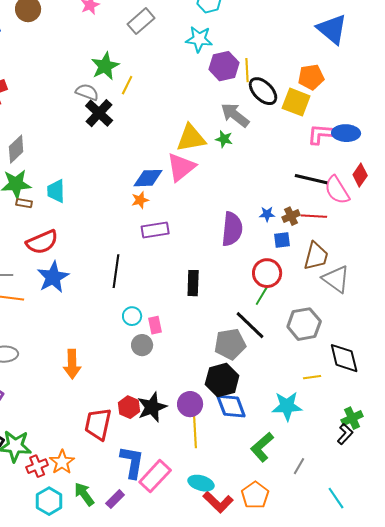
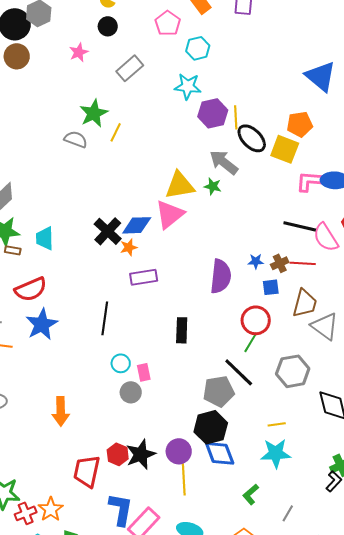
black cross: (99, 113) -> (108, 231), moved
yellow line: (312, 377) -> (277, 424), moved
green L-shape: (262, 447) -> (251, 494), size x0.7

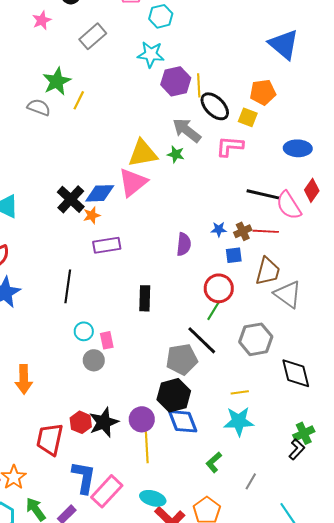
yellow square: (285, 149) -> (248, 117), size x0.7
pink L-shape: (310, 181) -> (230, 146), moved
purple semicircle: (221, 276) -> (184, 244), size x0.7

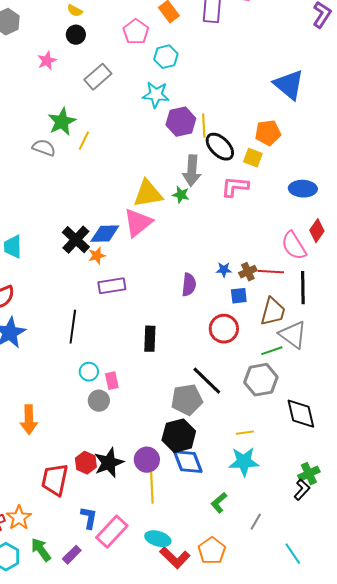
gray arrow: (187, 130) -> (192, 171), turned -124
black line: (263, 194) -> (303, 288), moved, turned 76
green line: (214, 310) -> (272, 351), moved, turned 40
blue L-shape: (84, 477) -> (89, 518), size x0.7

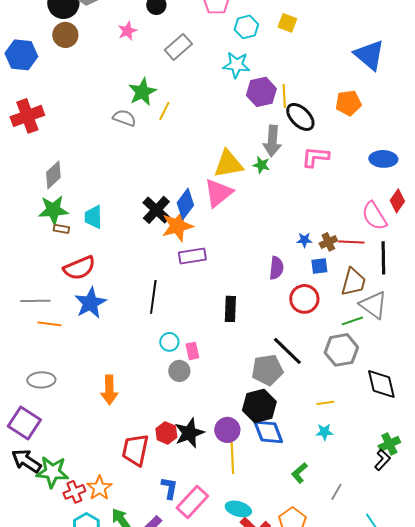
yellow square: (253, 158) -> (287, 23), moved
blue diamond: (105, 234) -> (185, 204), turned -52
orange star: (97, 256) -> (177, 226), size x1.8
purple semicircle: (189, 285) -> (276, 268), moved
cyan star: (244, 462) -> (324, 432), size x0.6

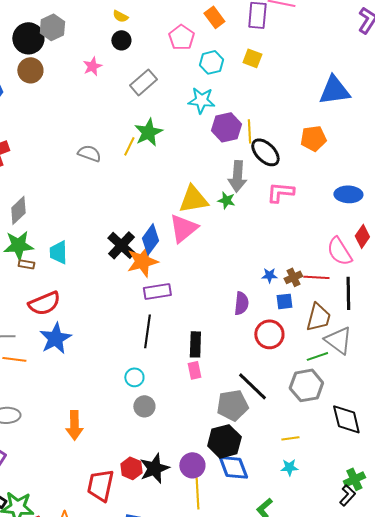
blue triangle: (369, 55) -> (334, 90), turned -48
green star: (142, 92) -> (148, 132), moved
black line: (153, 297) -> (147, 331), moved
pink rectangle: (192, 351) -> (194, 370), moved

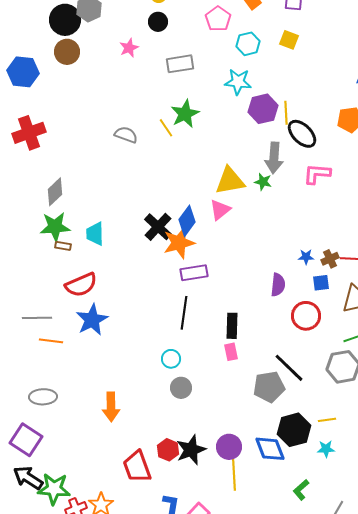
gray rectangle: (143, 82) -> (180, 64), turned 32
yellow line: (129, 146) -> (166, 128), turned -60
pink triangle: (183, 228) -> (220, 210), size x0.7
black hexagon: (224, 441) -> (294, 430), moved
red trapezoid: (100, 485) -> (137, 467), turned -32

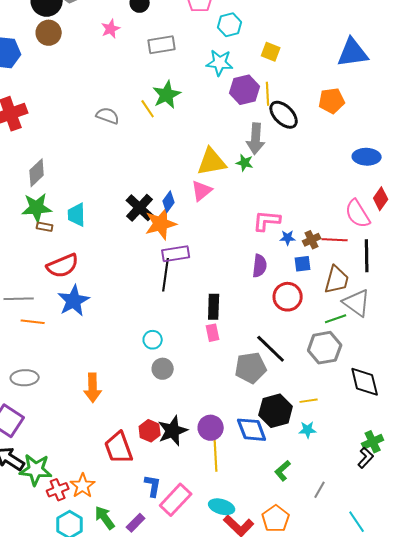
yellow square: (289, 40) -> (271, 52), moved
pink L-shape: (317, 174) -> (267, 221), moved
blue diamond: (187, 221) -> (169, 202), size x0.7
black line: (184, 313) -> (166, 275), moved

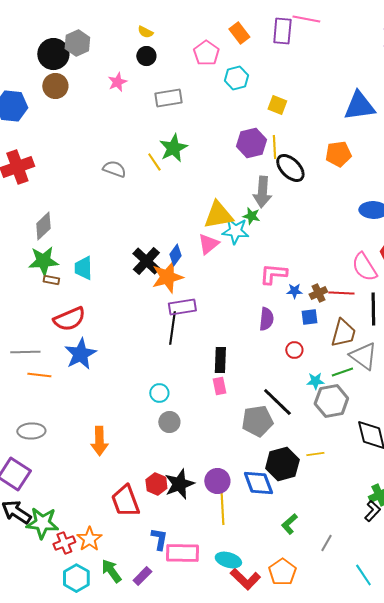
cyan star: (220, 63) -> (235, 231), moved
red circle: (288, 297) -> (294, 350), size x0.6
cyan star: (308, 430) -> (315, 381), moved
pink rectangle: (176, 500) -> (182, 553), turned 48

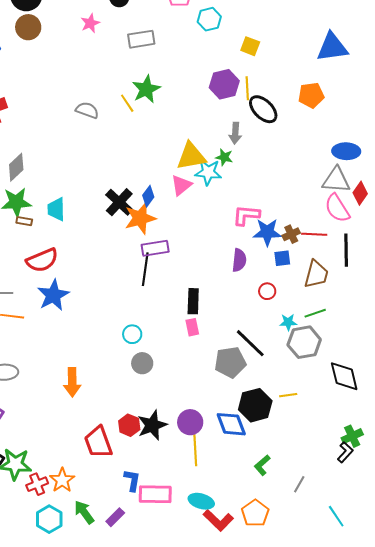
gray arrow: (262, 192) -> (235, 133), size x0.7
blue star: (294, 291) -> (267, 232), size x1.8
gray triangle: (363, 356) -> (336, 180), moved, turned -32

